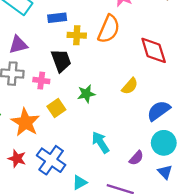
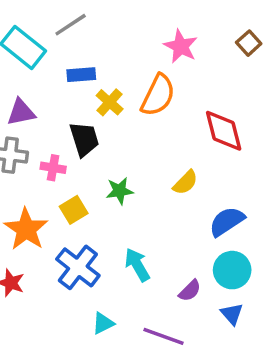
yellow cross: (77, 35) -> (110, 102), turned 36
blue cross: (51, 160) -> (78, 267), moved

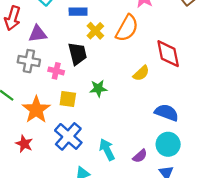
yellow semicircle: (185, 182) -> (141, 73), moved
yellow square: (74, 210) -> (68, 99), turned 36
blue semicircle: (227, 221) -> (167, 113), turned 50
cyan arrow: (137, 265) -> (107, 150), moved

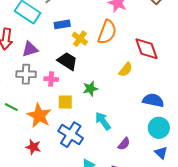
black trapezoid: (77, 54) -> (67, 61), turned -35
cyan arrow: (107, 150) -> (103, 121), moved
purple semicircle: (140, 156) -> (124, 144), moved

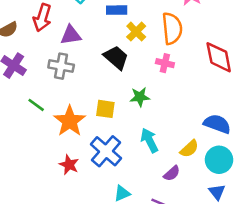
orange semicircle: (107, 32) -> (172, 28), turned -35
yellow semicircle: (126, 69) -> (189, 149), moved
pink cross: (51, 79) -> (165, 63), moved
red star: (33, 147) -> (69, 165), moved

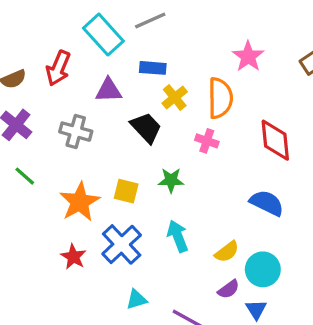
purple triangle: (71, 35) -> (108, 90), moved
green line: (36, 105) -> (25, 176), moved
blue semicircle: (217, 124) -> (267, 203), moved
purple semicircle: (172, 173) -> (229, 289), moved

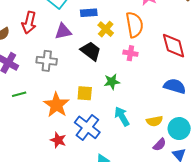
green line: (25, 176) -> (19, 94), turned -48
yellow semicircle: (227, 252) -> (155, 121), turned 35

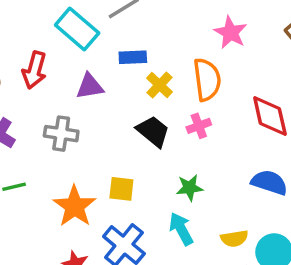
black trapezoid: (91, 51) -> (153, 131), moved
pink cross: (130, 53) -> (199, 126), turned -32
green star: (112, 82) -> (190, 188), moved

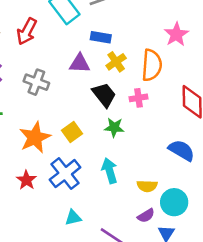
purple triangle: (90, 86) -> (80, 63), moved
green star: (190, 188) -> (114, 127), moved
yellow square: (121, 189) -> (72, 132), turned 36

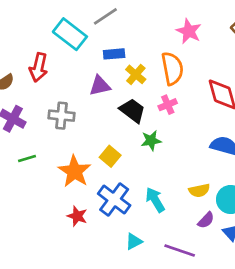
cyan arrow: (110, 171) -> (155, 200), moved

